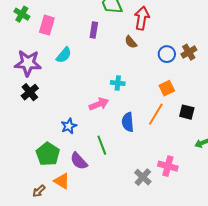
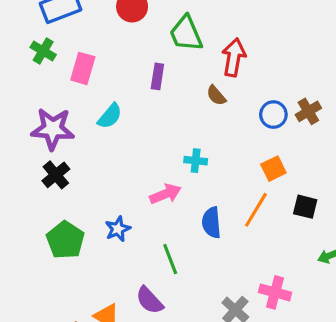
green pentagon: (48, 154) -> (65, 240), moved
purple semicircle: (79, 161) -> (150, 300), moved

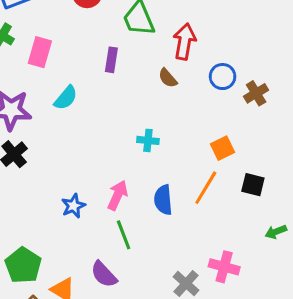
blue circle: (273, 115) -> (223, 77), moved
pink arrow: (165, 194) -> (118, 195), moved, turned -44
green pentagon: (65, 240) -> (23, 265), moved

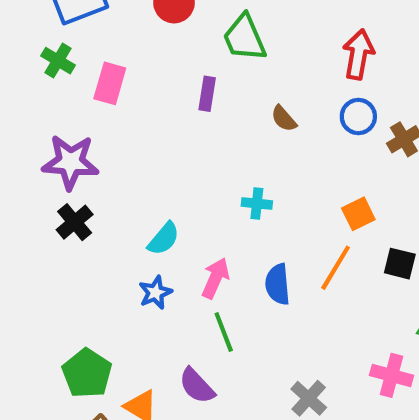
red arrow: (184, 42) -> (358, 54), moved
cyan semicircle: (66, 98) -> (164, 239), moved
pink cross: (224, 267) -> (391, 375), moved

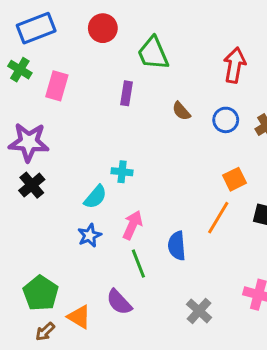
blue circle: (358, 116) -> (226, 120), moved
cyan cross: (257, 203) -> (122, 172), moved
blue semicircle: (278, 284) -> (177, 246), moved

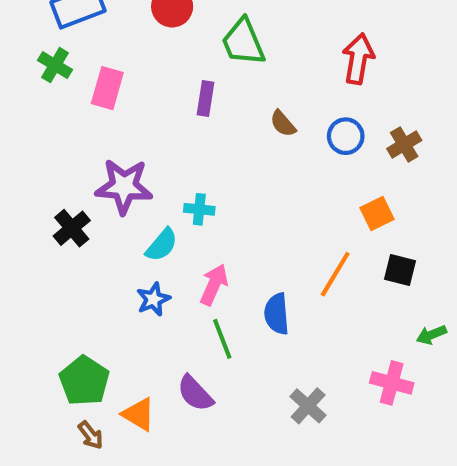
purple star: (29, 142) -> (124, 186), moved
orange square: (235, 179) -> (377, 214), moved
brown arrow: (45, 332) -> (91, 435), turned -84

